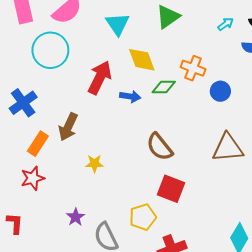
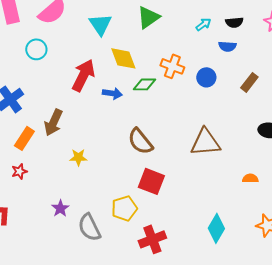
cyan circle: (50, 50) -> (36, 49), size x0.6
blue circle: (220, 91) -> (206, 77), moved
red star: (33, 178) -> (19, 171), size x0.7

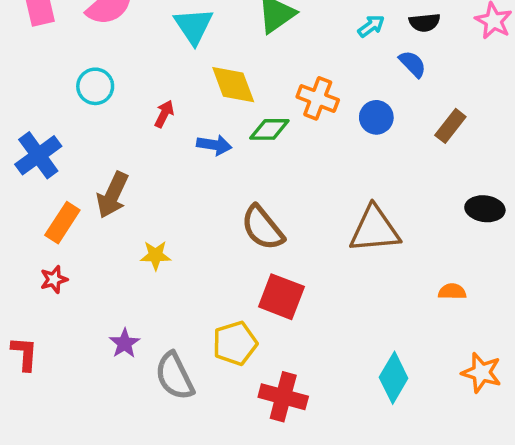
blue semicircle: (227, 46) -> (413, 64), turned -138
cyan circle: (36, 49) -> (95, 86), moved
red arrow: (83, 75) -> (164, 114), size x0.5
red cross: (152, 239) -> (283, 397), turned 36

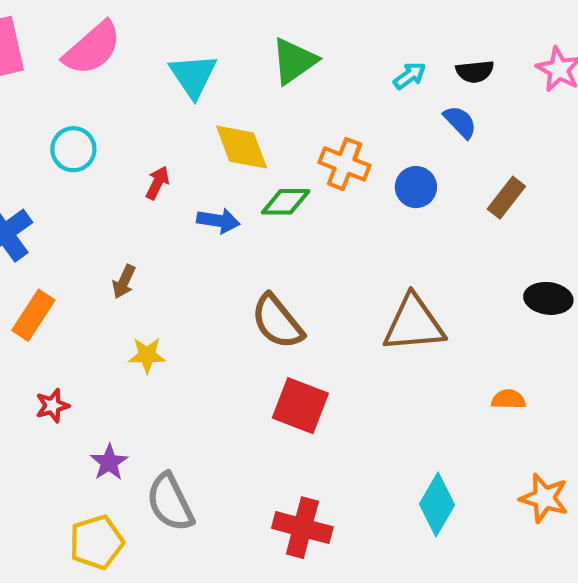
brown arrow: (112, 195) -> (124, 282), moved, size x0.6
red star: (54, 279) -> (52, 406), moved
yellow pentagon: (235, 343) -> (97, 542), moved

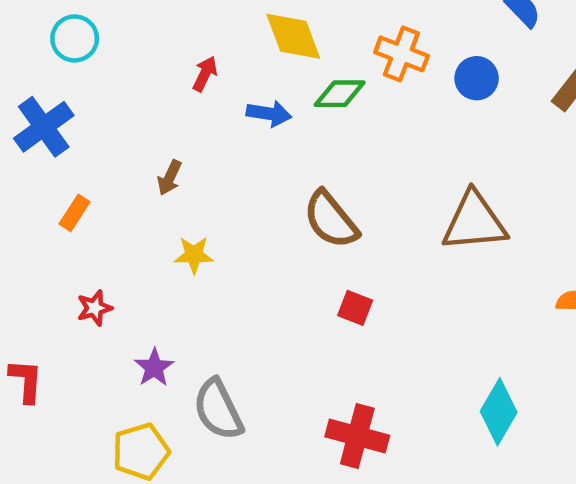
cyan circle: (73, 149) -> (75, 38), moved
orange rectangle: (33, 315) -> (75, 213), size x0.7
red square: (300, 406) -> (355, 308), size x0.6

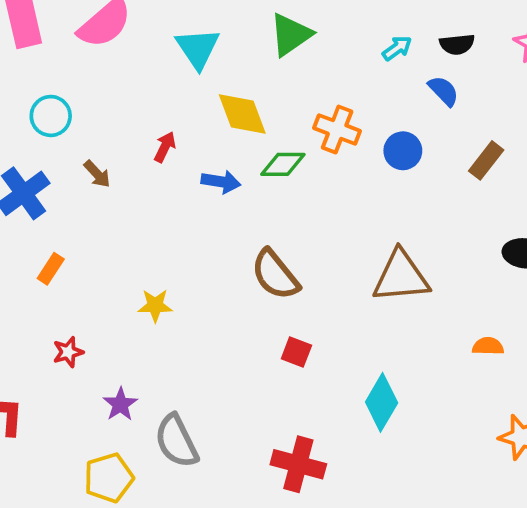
brown arrow: (170, 178) -> (97, 174), moved, turned -68
cyan diamond: (499, 412) -> (382, 402), moved

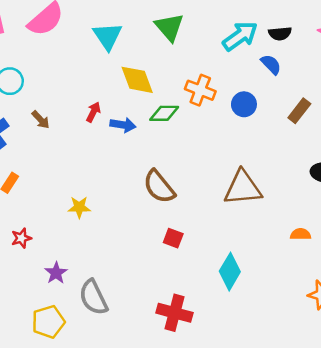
green triangle: (291, 35) -> (169, 27), turned -36
cyan arrow: (397, 48) -> (240, 36), size x1.8
red arrow: (165, 147) -> (93, 112), moved

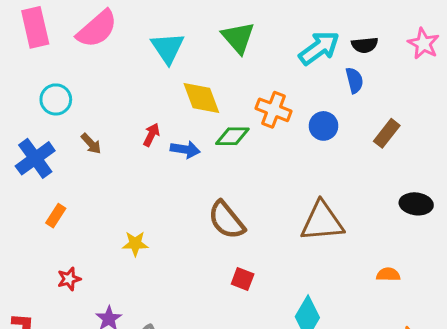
blue semicircle: (271, 64) -> (354, 80), turned 30

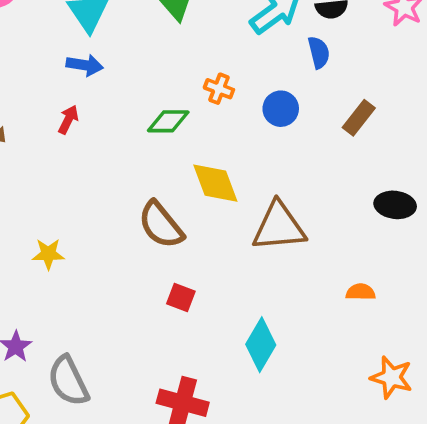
yellow diamond: (201, 98) -> (215, 183), moved
orange cross: (273, 110) -> (219, 89), size x0.7
blue arrow: (185, 149) -> (85, 65), moved

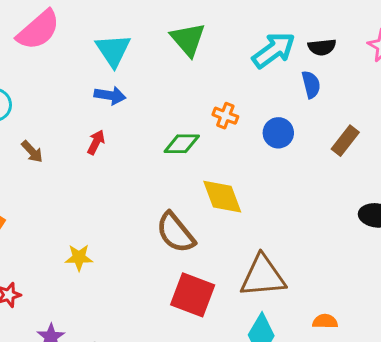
brown triangle: (279, 227) -> (263, 276), moved
orange semicircle: (361, 292) -> (325, 321), moved
red square: (181, 297) -> (193, 295), size x1.8

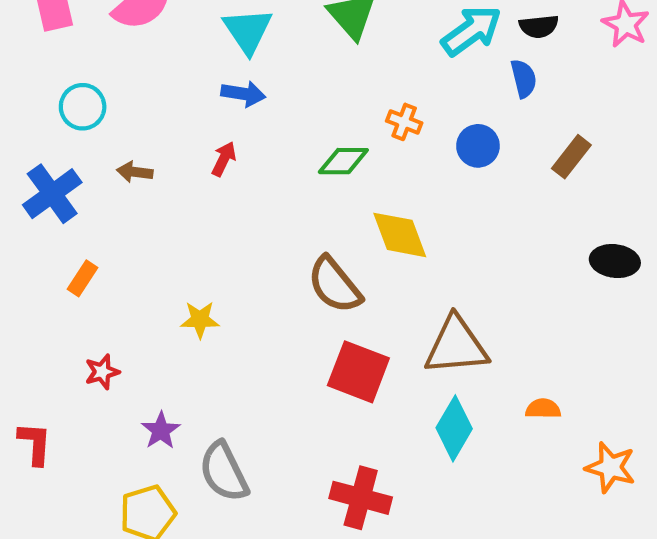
brown arrow: (32, 152) -> (135, 172), turned 140

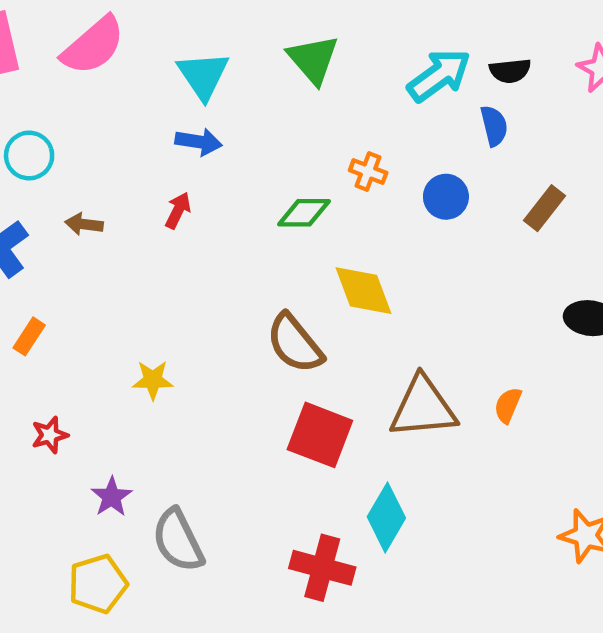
orange semicircle: (543, 409) -> (508, 405), moved, turned -68
cyan diamond: (454, 428) -> (386, 517), moved

